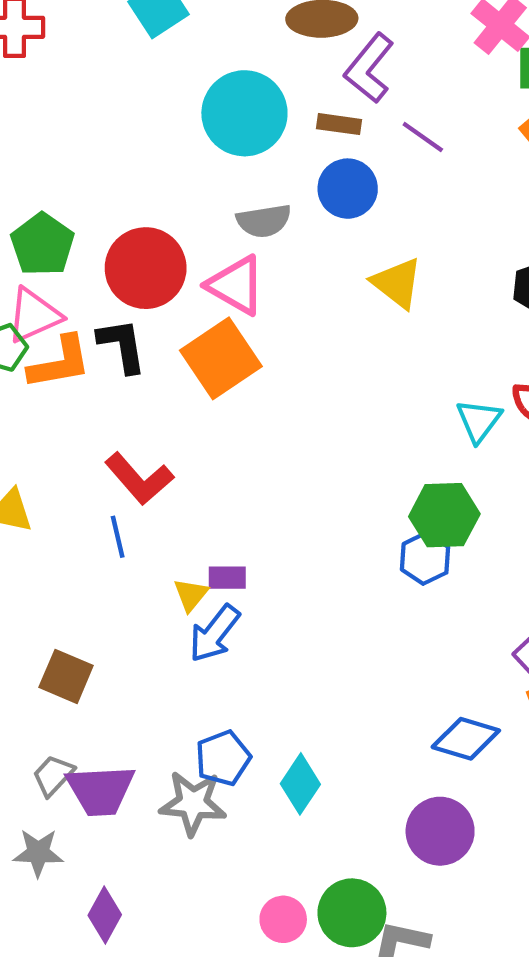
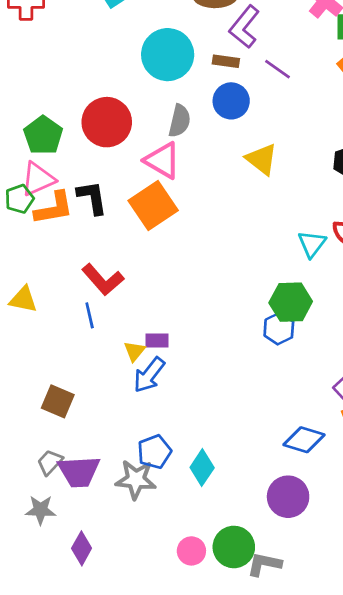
gray semicircle: (264, 221) -> (180, 121), turned -68
red circle: (146, 268) -> (107, 122), moved

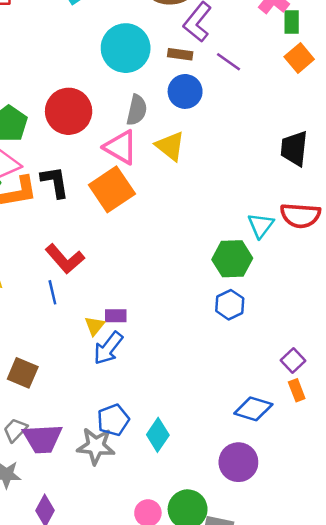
yellow triangle: (262, 159) -> (170, 146), moved
green hexagon: (291, 302) -> (232, 259), moved

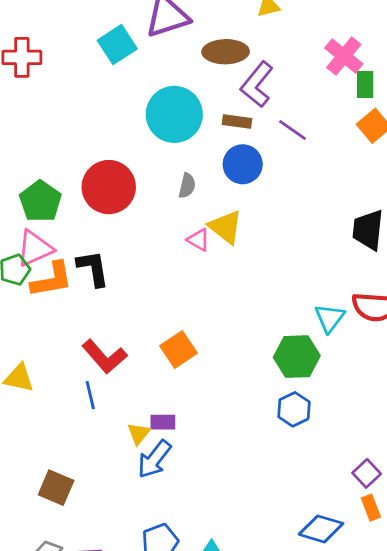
gray semicircle: (137, 110) -> (187, 186), size x0.7
pink triangle: (121, 147) -> (198, 240), moved, size x0.6
orange square: (112, 189) -> (179, 349), moved, size x0.7

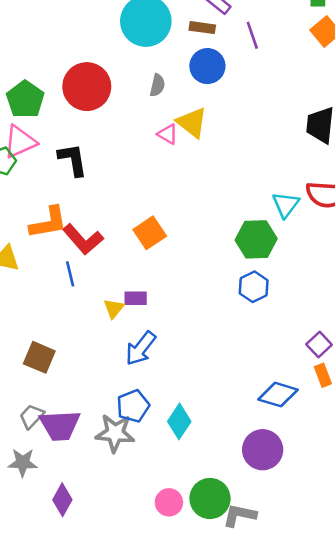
purple line: (293, 130) -> (252, 35), turned 36
orange L-shape: (52, 280) -> (48, 223), moved
blue arrow: (154, 459) -> (141, 348), moved

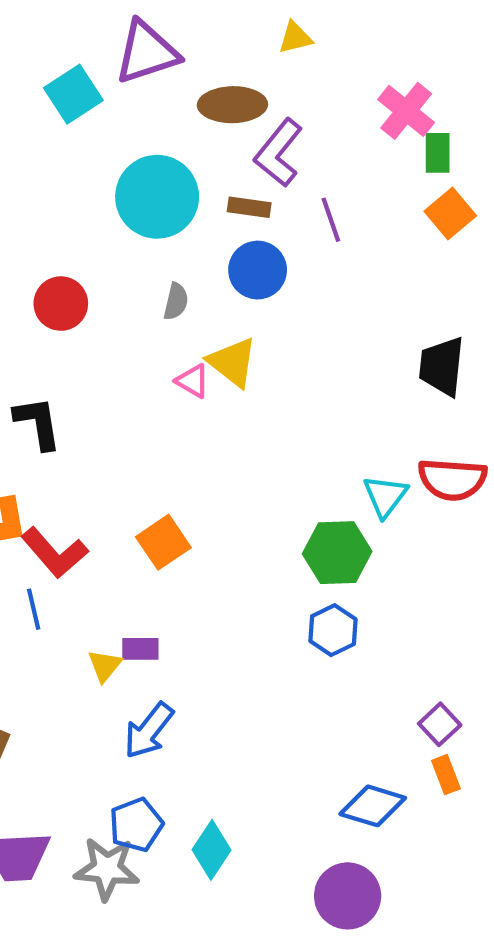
red circle: (87, 87) -> (61, 304), size x0.7

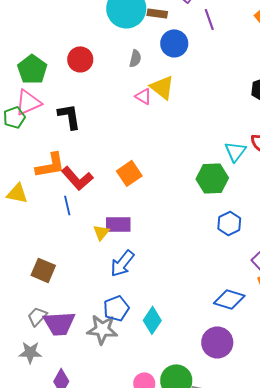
brown rectangle: (249, 207) -> (157, 13), moved
blue hexagon: (333, 630) -> (229, 223), moved
purple rectangle: (140, 649) -> (118, 224), size x1.4

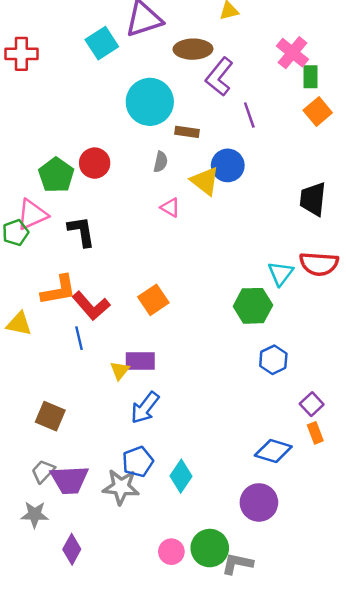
brown rectangle: (157, 13) -> (187, 132), moved
blue circle: (174, 43) -> (228, 165), moved
green pentagon: (32, 69) -> (56, 175), moved
yellow triangle: (162, 87) -> (205, 181), moved

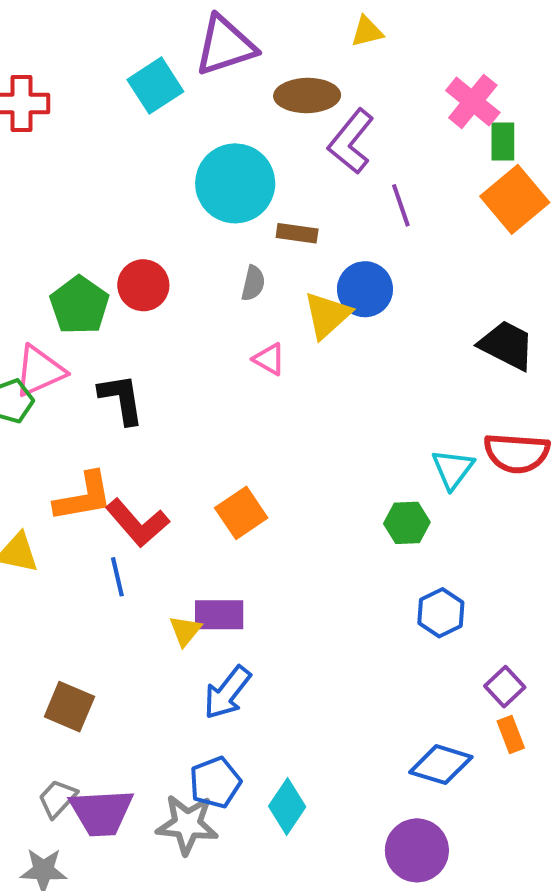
orange square: (318, 111) -> (515, 199), size x1.4
yellow triangle: (205, 181) -> (327, 315), turned 40
black trapezoid: (313, 199) -> (507, 345), turned 111
green hexagon: (253, 306) -> (407, 523), size x0.7

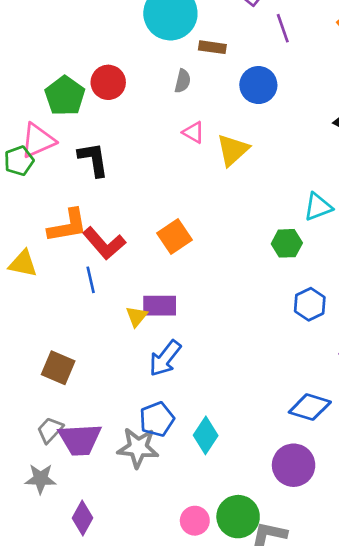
yellow triangle: (327, 315) -> (233, 150), moved
cyan triangle: (453, 469) -> (318, 207), turned 32

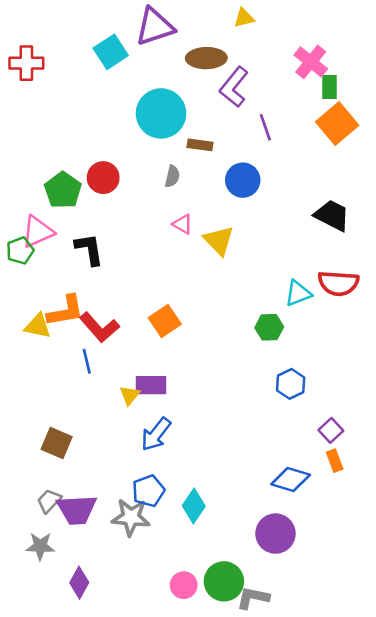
yellow triangle: (233, 150) -> (219, 240), turned -32
yellow triangle: (23, 264) -> (38, 326), moved

